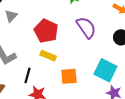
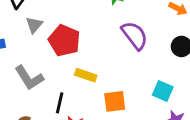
red pentagon: (46, 31) -> (64, 41), moved
cyan square: (105, 70) -> (163, 91), size x0.7

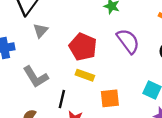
red pentagon: (64, 41) -> (83, 47), moved

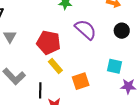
yellow rectangle: (85, 75) -> (55, 66), turned 42

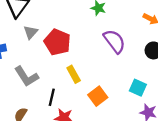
red pentagon: (48, 43) -> (57, 42), moved
orange square: (81, 81) -> (98, 96), turned -30

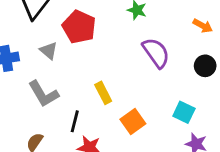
gray triangle: (31, 32) -> (49, 51), moved, turned -32
red pentagon: (57, 42) -> (79, 27), moved

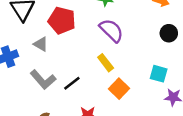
purple semicircle: (156, 53) -> (111, 30), moved
yellow rectangle: (103, 93) -> (106, 63), moved
black line: (75, 121) -> (72, 83), moved, turned 48

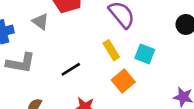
cyan square: (159, 74) -> (145, 54), moved
gray L-shape: (43, 80) -> (21, 63), moved, turned -45

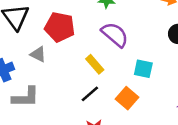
yellow rectangle: (111, 50) -> (95, 64), moved
black line: (71, 69) -> (90, 94), moved

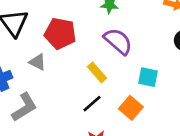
gray L-shape: (26, 97) -> (24, 107), turned -32

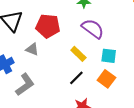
cyan square: (148, 77) -> (109, 56), moved

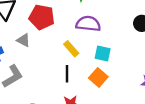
purple semicircle: (93, 29) -> (88, 24), turned -35
black line: (76, 78) -> (67, 74), turned -49

